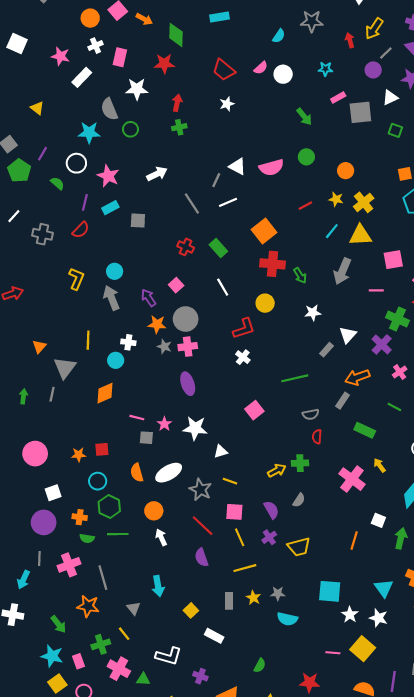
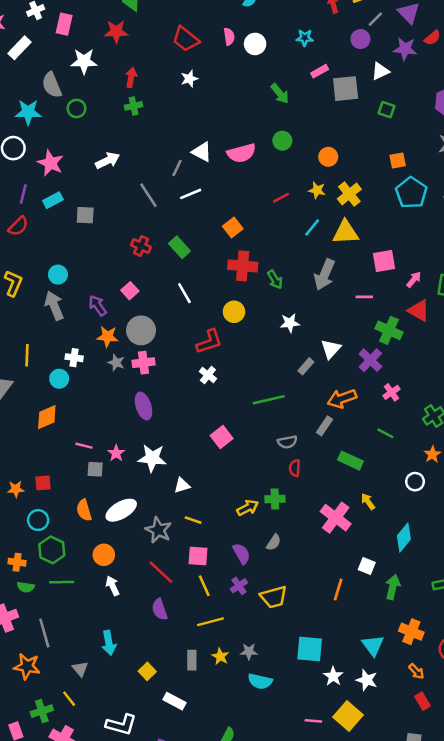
pink semicircle: (261, 68) -> (229, 37), turned -56
orange square: (264, 231) -> (233, 227), size x0.7

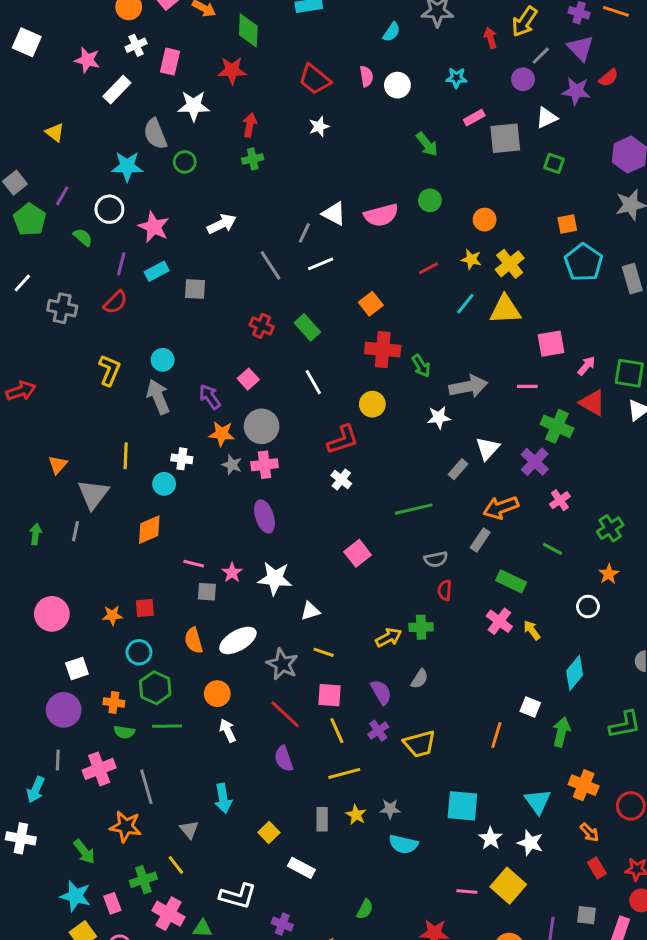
gray arrow: (325, 275) -> (468, 386), moved, turned -124
pink cross: (336, 518) -> (499, 621), moved, size x0.7

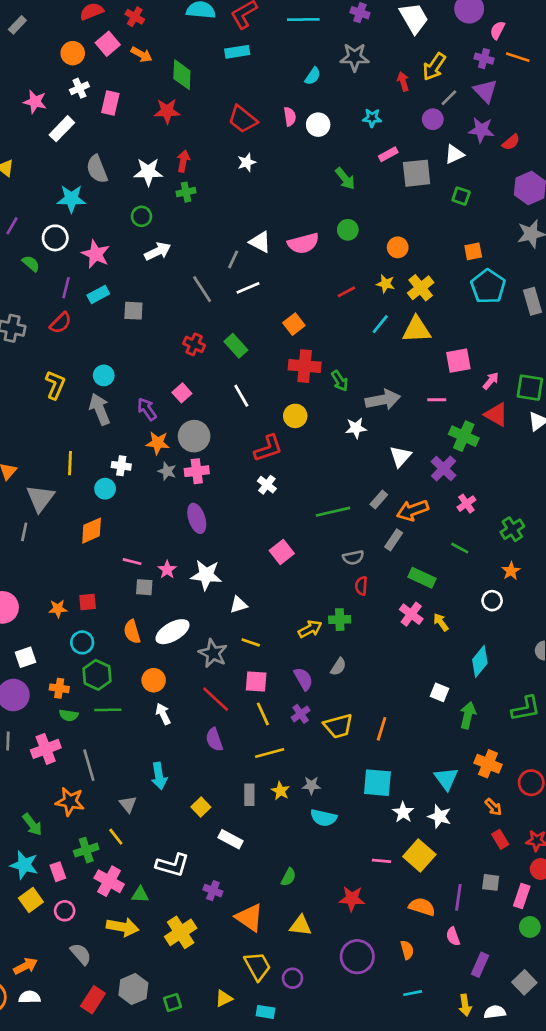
red semicircle: (609, 78) -> (511, 142), moved
white star: (194, 106) -> (148, 172), moved
green circle: (185, 162) -> (141, 216), moved
gray rectangle: (458, 469) -> (379, 500), moved
orange line: (496, 735) -> (382, 729), moved

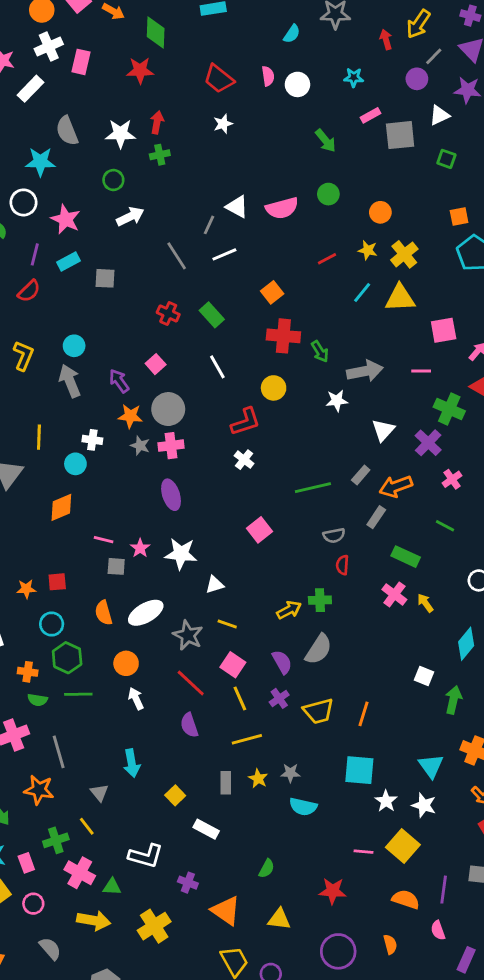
white cross: (79, 88) -> (49, 47), size x1.4
gray semicircle: (338, 667) -> (319, 649), size x1.6
pink square: (256, 682) -> (233, 665), turned 30

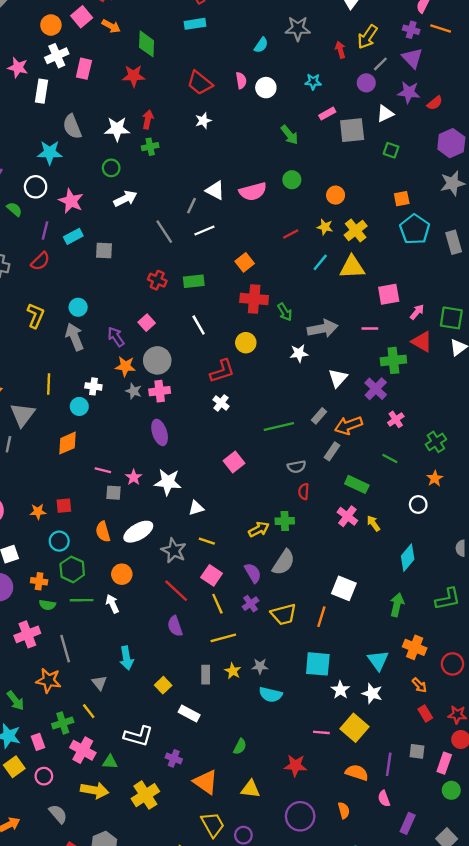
white rectangle: (31, 89) -> (41, 91), turned -35
green rectangle: (212, 315) -> (194, 281), turned -54
green cross: (449, 409) -> (393, 360), turned -30
white square: (424, 676) -> (344, 588), moved, size x1.5
white arrow: (136, 698) -> (112, 604), moved

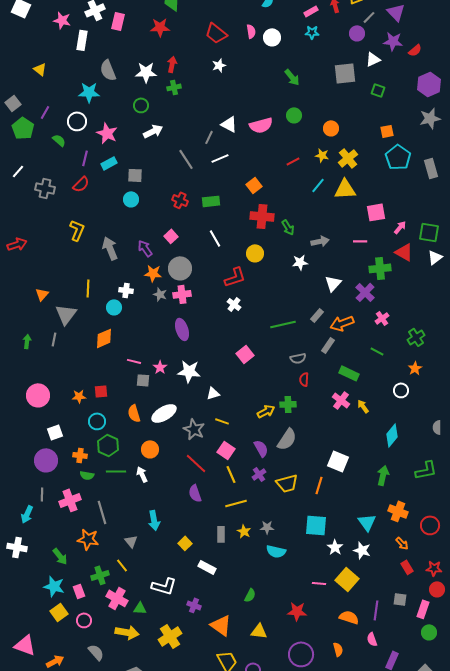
pink rectangle: (327, 114) -> (311, 11), moved
cyan circle: (78, 307) -> (131, 199), moved
gray arrow: (323, 329) -> (320, 241), size x0.7

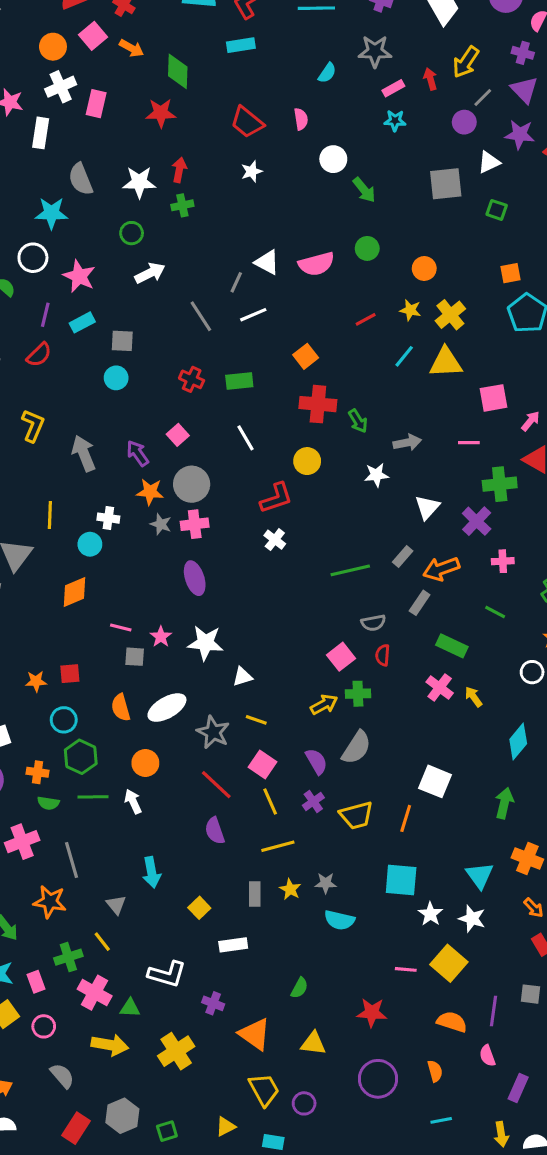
white circle: (272, 37) -> (333, 159), moved
pink cross: (382, 318) -> (503, 561), turned 32
pink square: (245, 354) -> (341, 657), moved
white rectangle: (207, 567) -> (233, 945), turned -36

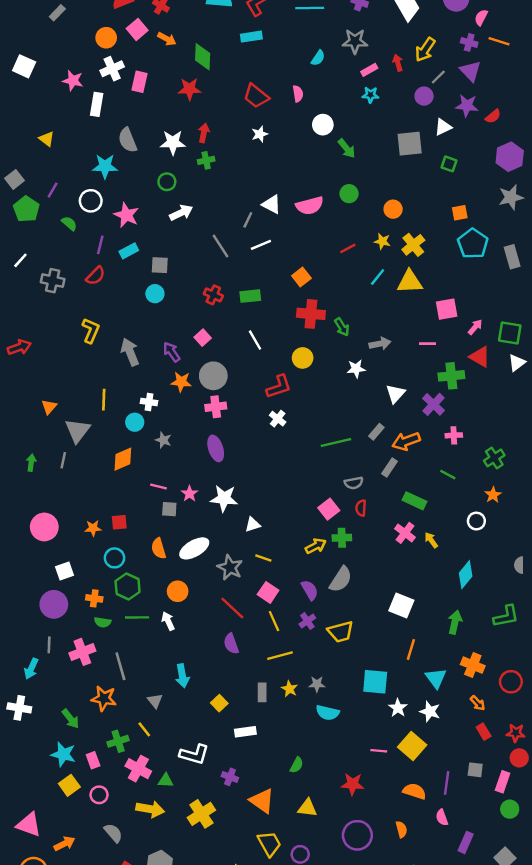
gray star: (161, 524) -> (163, 440), moved
orange line: (406, 818) -> (411, 650), moved

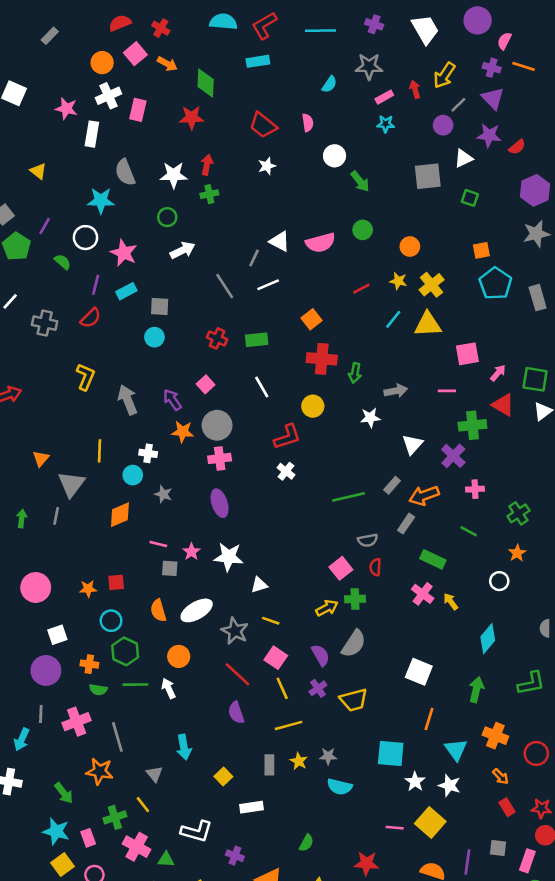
green arrow: (342, 327) -> (355, 373), turned 42

